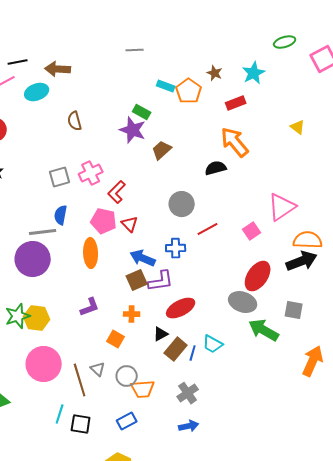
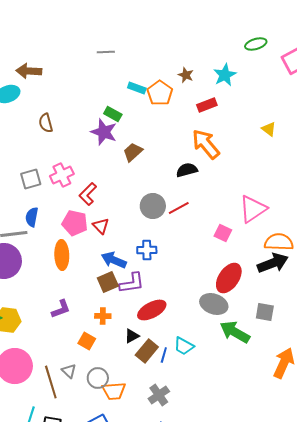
red line: (208, 229) -> (179, 208), moved
pink square: (252, 231) -> (223, 233), turned -30

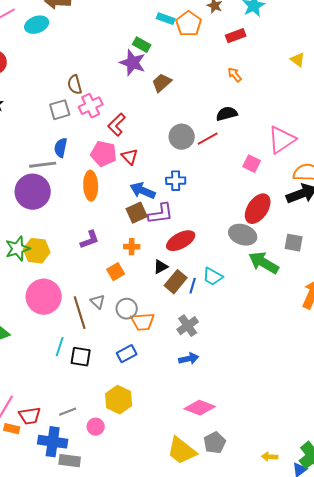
brown semicircle: (46, 123) -> (75, 85), moved
orange arrow: (206, 144) -> (235, 75), size x0.5
black semicircle: (187, 170) -> (227, 114), moved
orange square: (87, 341) -> (116, 272), turned 30

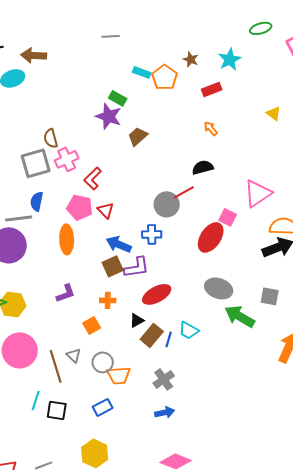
gray square: (60, 110) -> (36, 163), size x1.4
gray circle: (182, 137) -> (167, 204), moved
red ellipse: (258, 209) -> (211, 237), moved

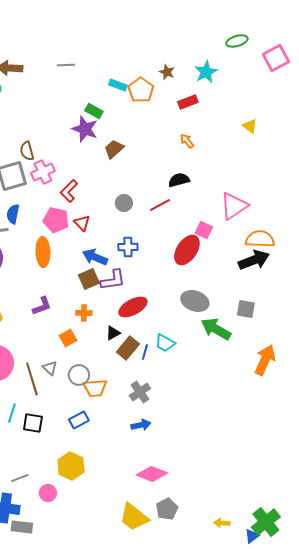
gray line: (111, 36) -> (66, 65), moved
gray circle: (167, 204) -> (124, 203), moved, size x0.7

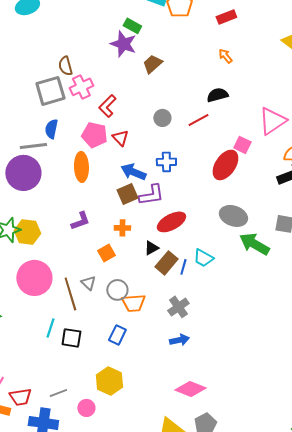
blue rectangle: (79, 420) -> (117, 335), turned -36

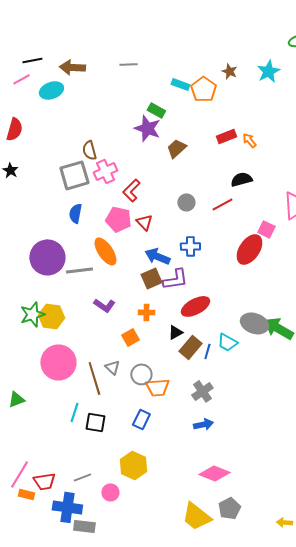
red rectangle: (226, 17) -> (226, 136), moved
gray line: (33, 146) -> (79, 270), moved
orange ellipse: (81, 167) -> (105, 251), turned -32
gray ellipse: (233, 216) -> (254, 323), moved
purple L-shape: (80, 221) -> (104, 305), turned 55

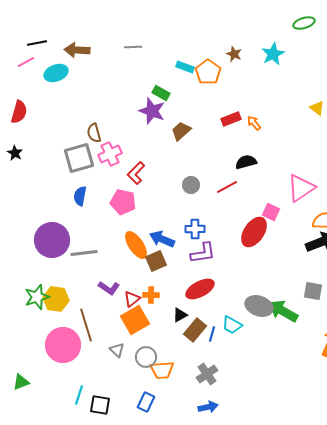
red triangle: (144, 222) -> (132, 299), moved, turned 36
orange ellipse: (105, 251) -> (136, 245), moved
purple L-shape: (175, 279) -> (203, 253), moved
orange square: (130, 337) -> (135, 320), size x1.6
brown line: (94, 378) -> (86, 325), moved

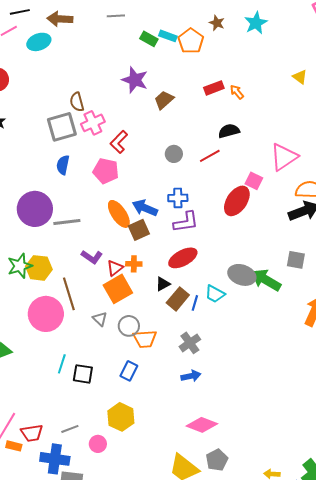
green rectangle: (161, 93) -> (149, 39), moved

